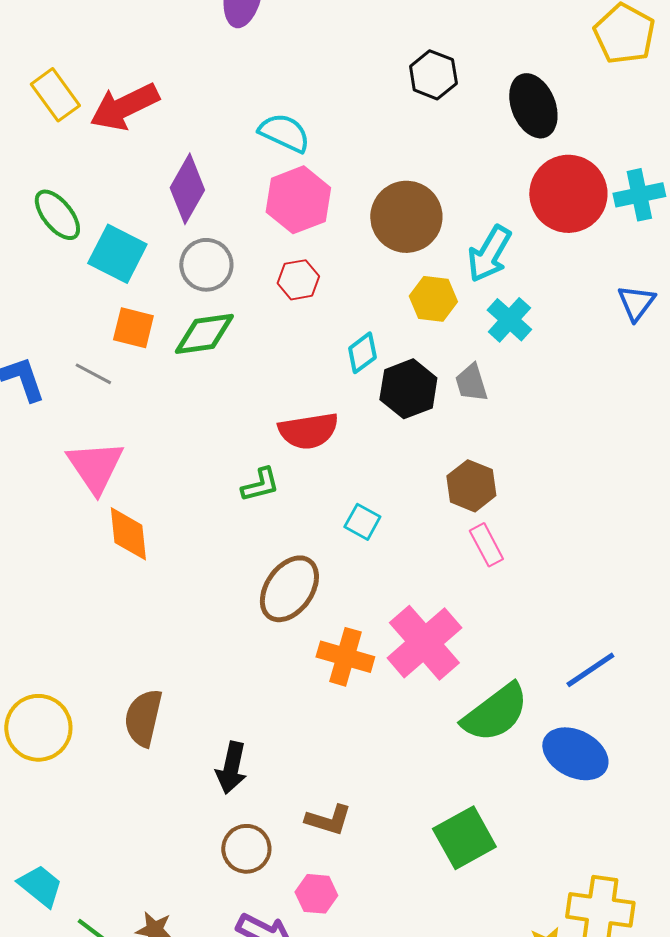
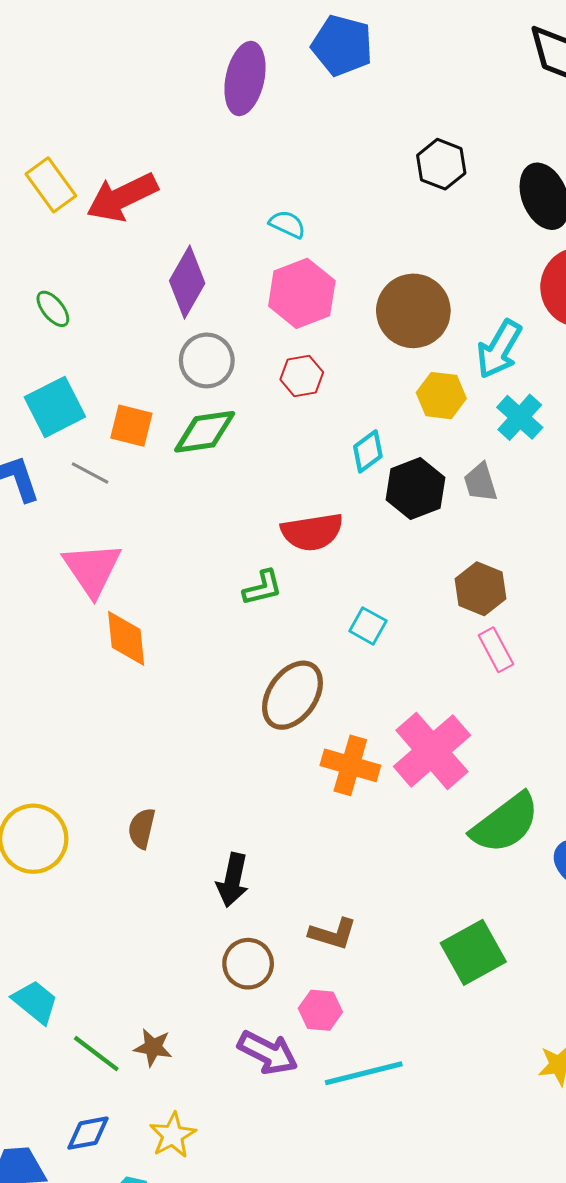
cyan semicircle: (284, 133) -> (287, 224), size x0.7
green ellipse: (57, 215) -> (53, 309), size x0.7
cyan square: (117, 254) -> (55, 407), moved, turned 36
brown semicircle: (143, 718) -> (142, 828), size x0.7

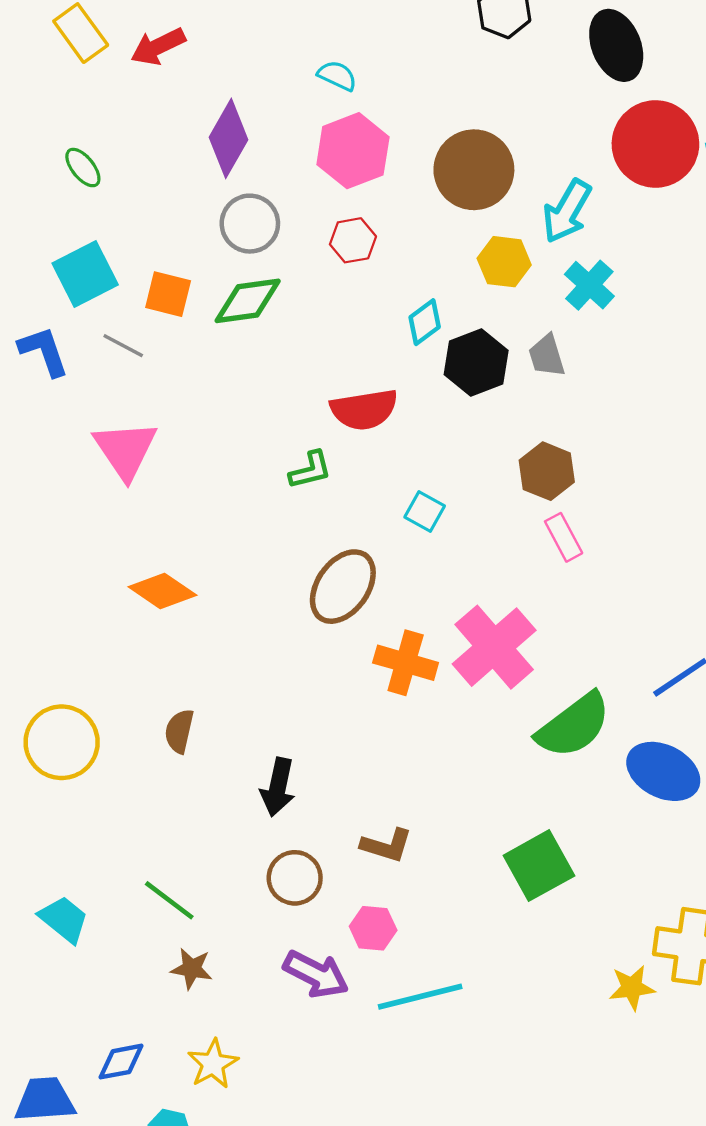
red arrow: (122, 197) -> (158, 47), size x0.7
orange diamond: (126, 638) -> (162, 591), moved, turned -50
green line: (96, 1054) -> (169, 900), moved

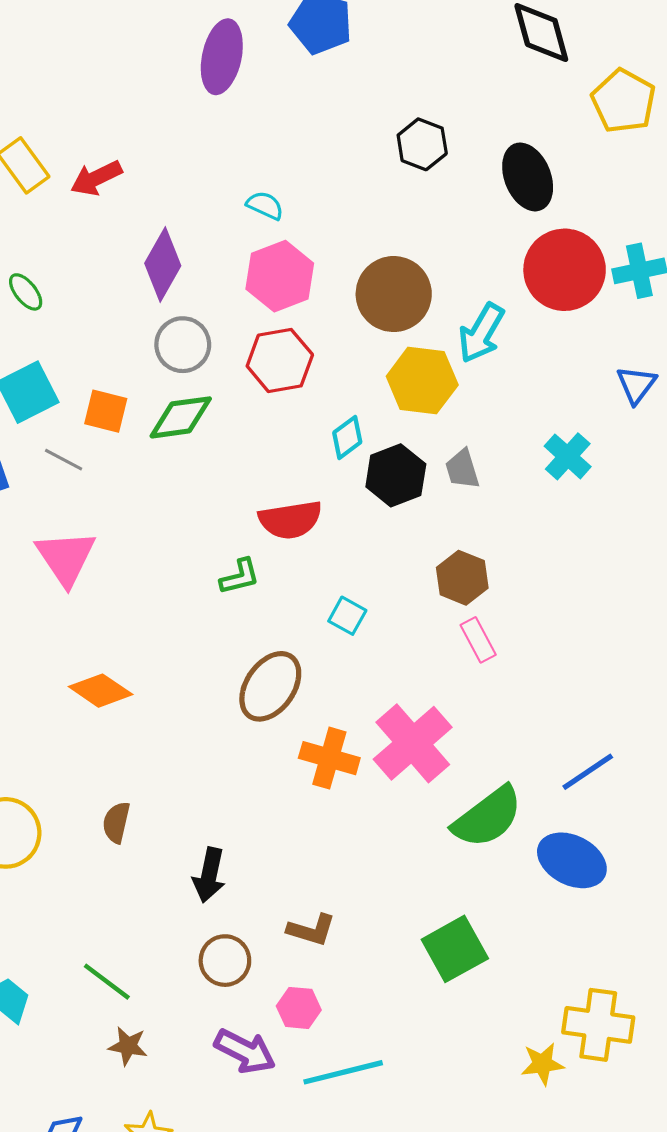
red hexagon: (353, 240) -> (280, 360), size x1.5
yellow hexagon: (504, 262) -> (422, 381), size x1.4
cyan cross: (589, 285) -> (568, 456), moved

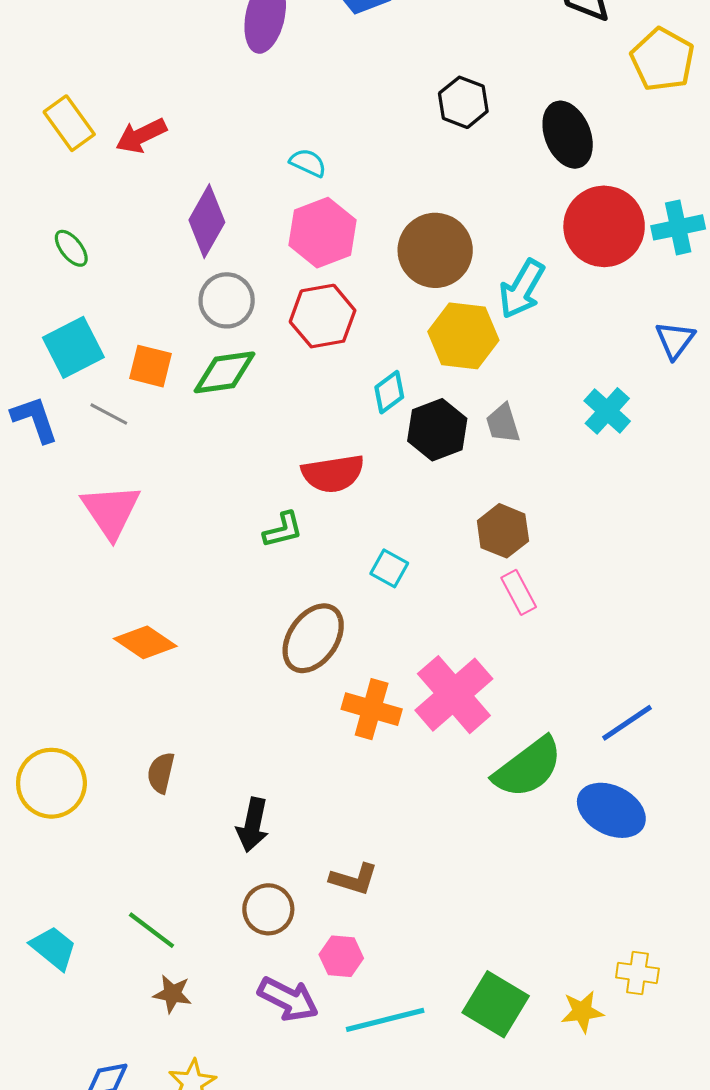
green square: (455, 949) -> (496, 1004), moved, turned -30
yellow cross: (598, 1025) -> (637, 973), size x0.6

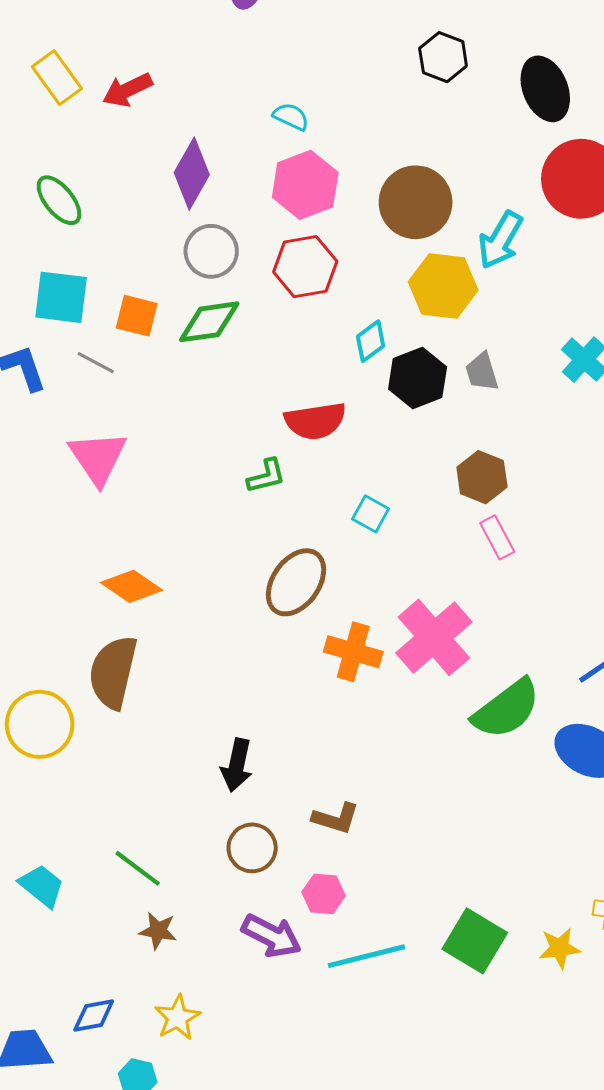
green ellipse: (71, 248) -> (59, 200), size x1.4
cyan square: (73, 347) -> (61, 297), turned 34
brown semicircle: (161, 773) -> (113, 672), moved, size x1.8

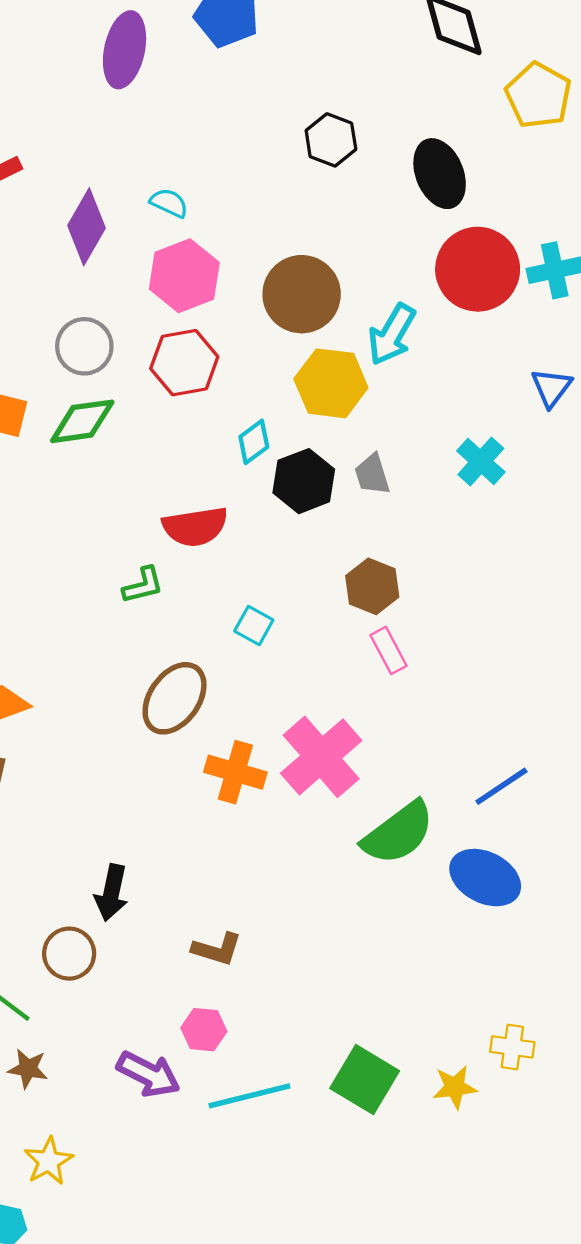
purple diamond: (192, 174) -> (87, 227), moved
brown circle: (252, 848) -> (69, 954), moved

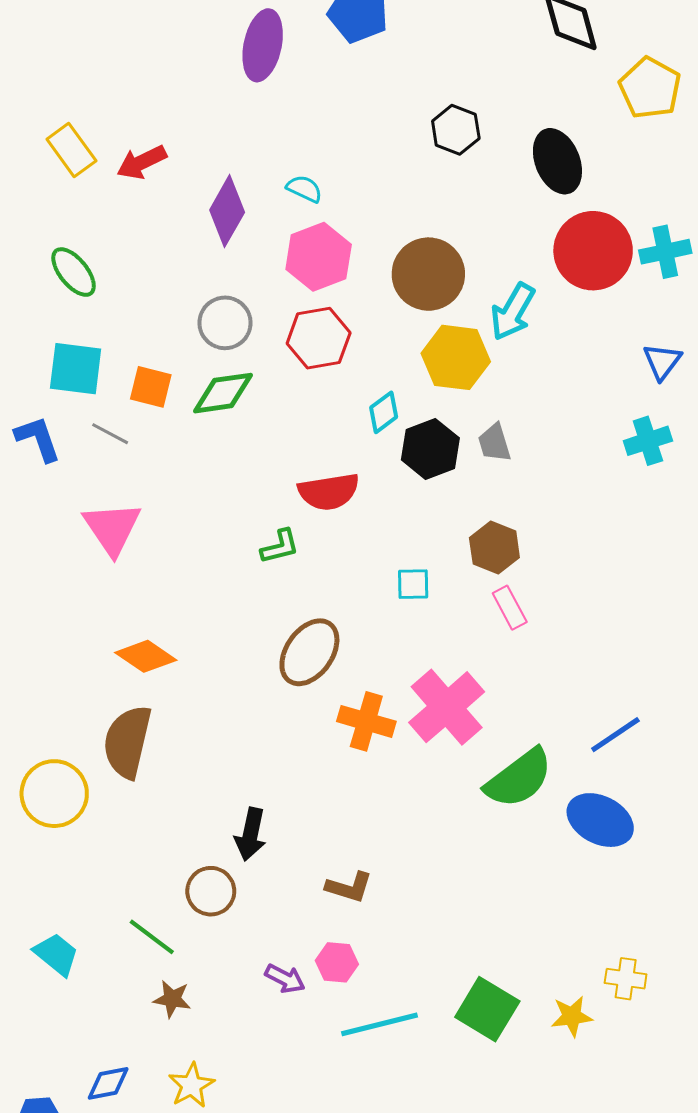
cyan cross: (481, 461) -> (648, 441), moved, turned 30
cyan square: (254, 625) -> (413, 584), moved, turned -30
purple arrow: (148, 1074) -> (285, 979), moved, size x0.7

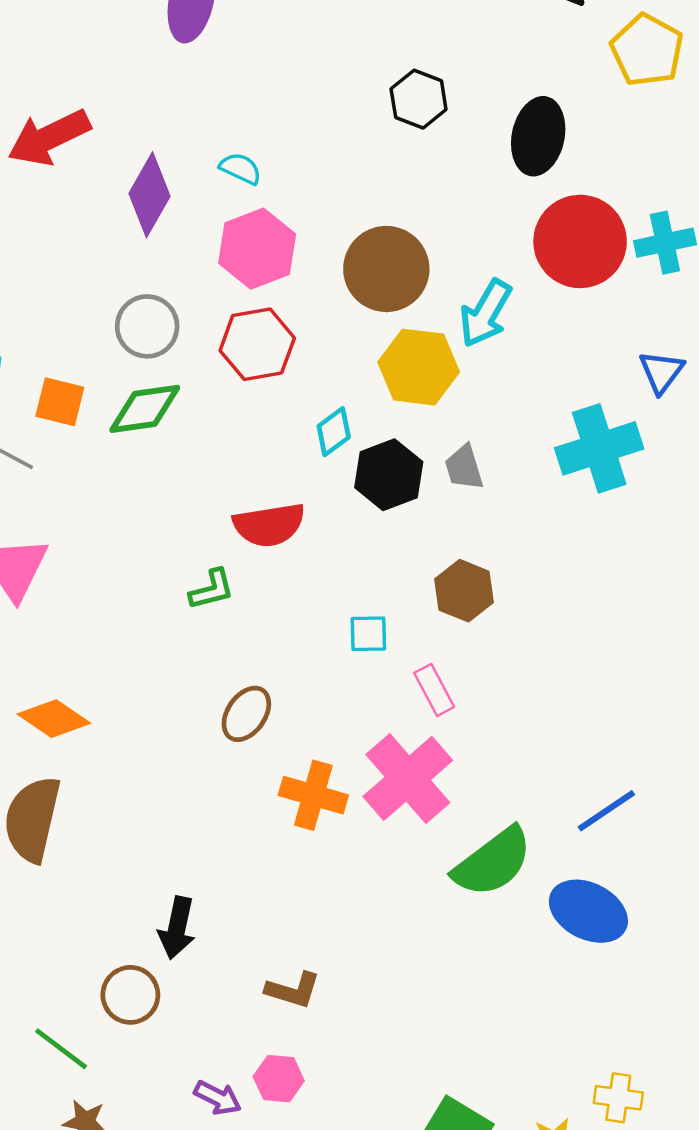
black ellipse: (557, 161) -> (538, 136), turned 34
red arrow: (142, 162) -> (49, 137), size x1.4
cyan cross: (648, 441) -> (599, 448), moved, size x1.5
pink rectangle: (510, 608) -> (434, 690), moved
brown ellipse: (309, 652) -> (246, 714), size x0.7

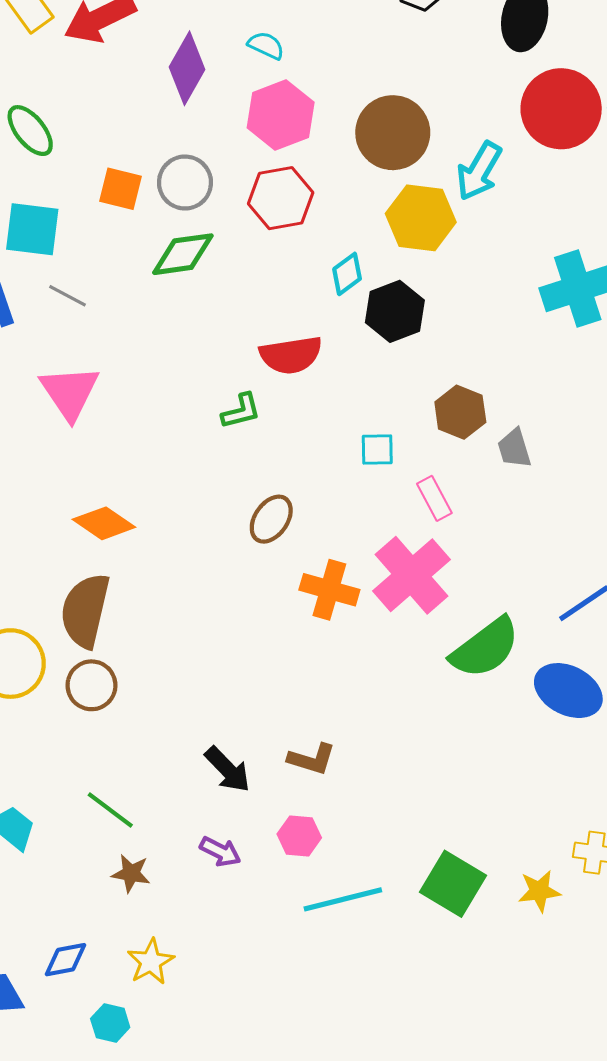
orange square: (60, 402) -> (121, 189), moved
gray trapezoid: (464, 467) -> (514, 448), moved
black arrow: (177, 928) -> (228, 769), moved, turned -56
brown circle: (130, 995) -> (91, 685), moved
purple arrow: (218, 1098) -> (220, 852), moved

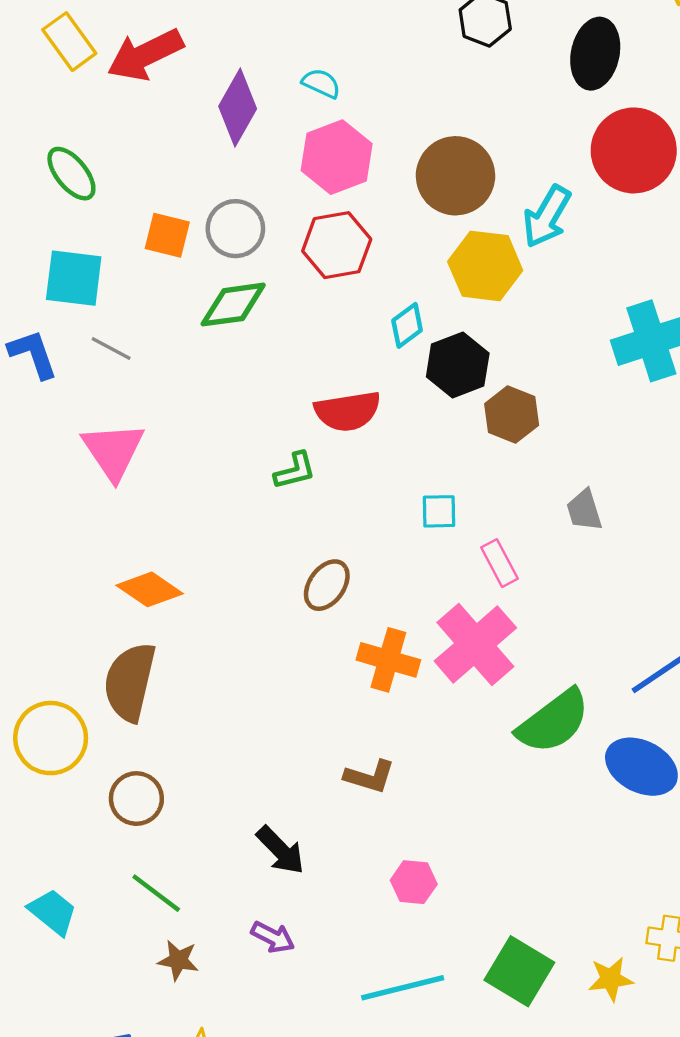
brown hexagon: (460, 412) -> (512, 415), moved
brown circle: (91, 685) -> (136, 799), moved
brown L-shape: (312, 759) -> (370, 777), moved
pink hexagon: (299, 836) -> (414, 882), moved

